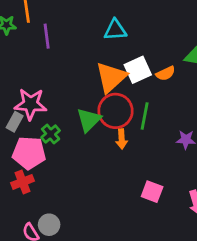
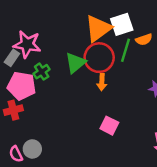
orange semicircle: (166, 73) -> (144, 39), moved
green line: (145, 116) -> (126, 50), moved
pink square: (152, 192) -> (109, 126), moved

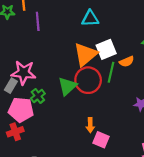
orange arrow: (102, 82) -> (90, 125), moved

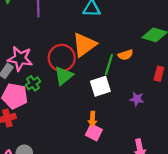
white square: (106, 49) -> (100, 86), moved
red circle: (88, 80) -> (62, 58), moved
orange arrow: (90, 125) -> (92, 119), moved

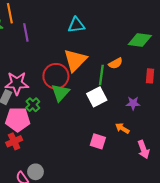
orange arrow: (92, 119) -> (122, 128), moved, turned 128

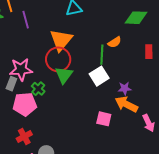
orange triangle: (75, 60) -> (61, 40), moved
purple star: (133, 103) -> (125, 88), moved
orange arrow: (122, 128) -> (126, 104), size x1.6
red cross: (14, 141) -> (24, 137), moved

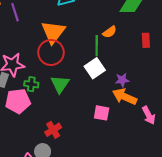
green triangle: (64, 75) -> (60, 84), moved
green cross: (38, 89) -> (31, 84), turned -32
red cross: (24, 137) -> (53, 130), moved

